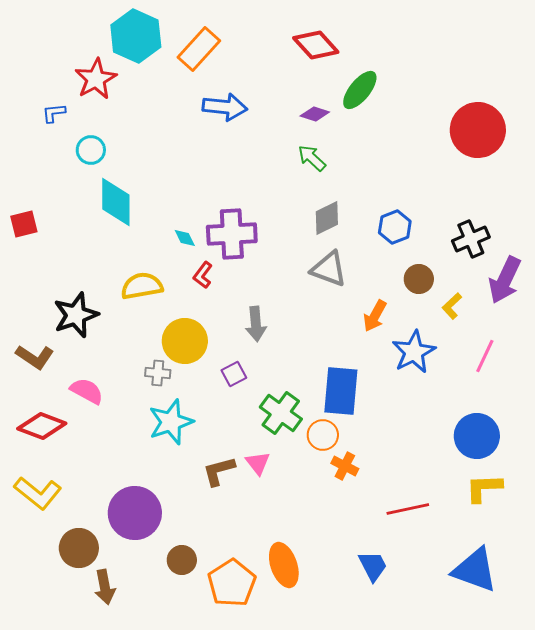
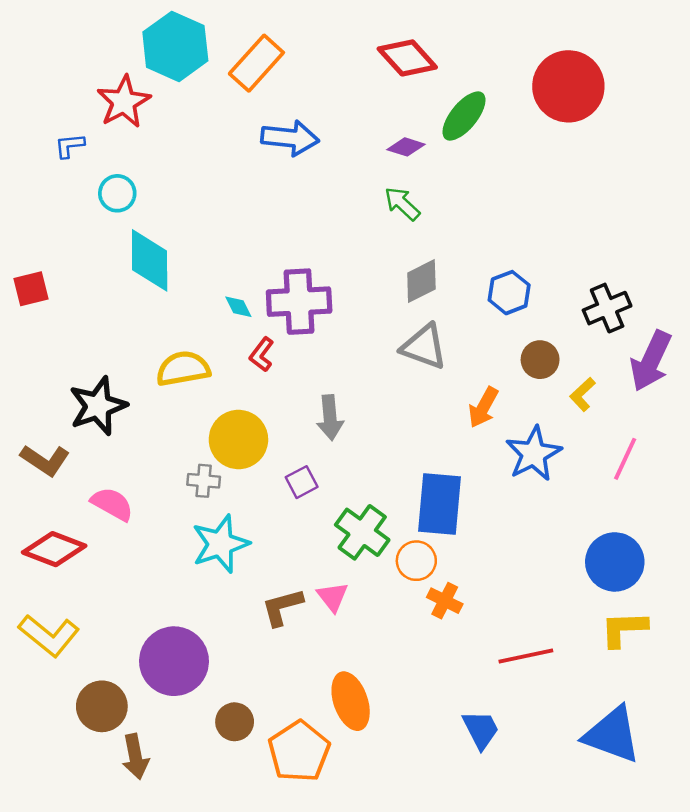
red circle: (478, 130) -> (568, 86), moved
orange ellipse: (284, 565) -> (351, 701), moved

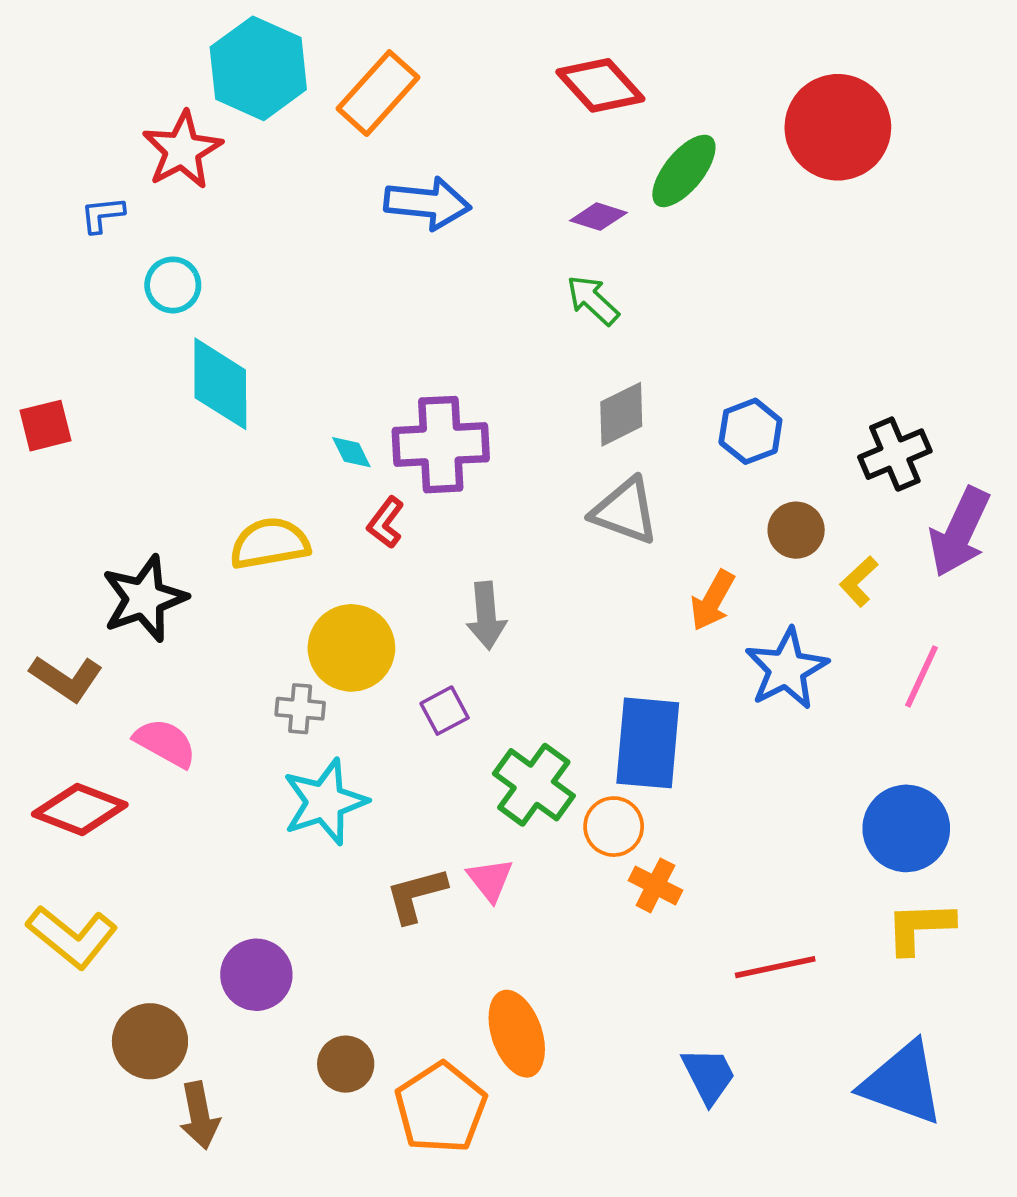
purple circle: (174, 661) -> (256, 975), size x0.7

